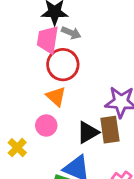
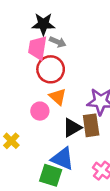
orange triangle: (56, 96) -> (58, 97), moved
pink circle: (46, 125) -> (40, 111), moved

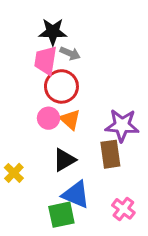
pink circle: (40, 111) -> (48, 118), moved
black triangle: (72, 128) -> (64, 160), moved
green square: (51, 175) -> (61, 215), turned -30

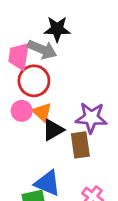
black star: (53, 32) -> (57, 29), moved
gray arrow: (70, 53) -> (42, 49), size x1.5
black triangle: (64, 160) -> (53, 130), moved

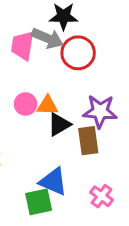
red circle: (34, 81) -> (78, 53), moved
orange triangle: (42, 112) -> (47, 105), turned -40

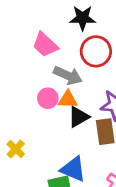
gray arrow: (47, 38) -> (68, 75), moved
pink trapezoid: (23, 46) -> (45, 45), turned -56

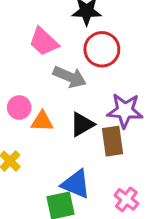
pink circle: (48, 98) -> (19, 107), moved
orange triangle: (68, 100) -> (42, 121), moved

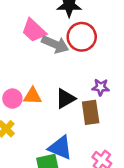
gray arrow: (70, 77) -> (55, 44), moved
pink circle: (19, 107) -> (12, 99), moved
purple star: (125, 111) -> (101, 87), size x0.6

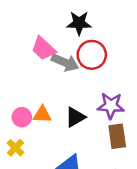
purple star: (101, 87) -> (111, 106), size x1.5
brown rectangle: (91, 112) -> (117, 136), moved

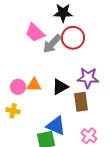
gray arrow: (65, 62) -> (52, 44), turned 110
brown rectangle: (117, 136) -> (81, 102), moved
yellow cross: (15, 148) -> (13, 111), turned -32

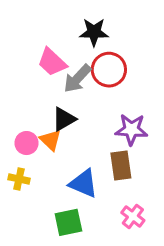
orange triangle: (34, 85) -> (50, 140), turned 42
black triangle: (60, 87) -> (64, 119), moved
blue triangle: (56, 126) -> (83, 183), moved

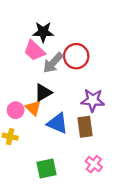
black star: (94, 32) -> (43, 32), moved
blue triangle: (83, 183) -> (57, 123), moved

